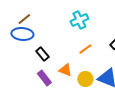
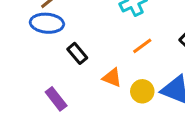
purple rectangle: (44, 78) -> (56, 99), moved

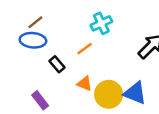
orange line: (142, 46) -> (85, 49), moved
yellow circle: (142, 91) -> (109, 94), size x1.5

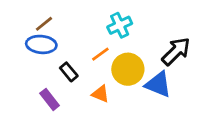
blue triangle: (135, 93) -> (158, 84), moved
yellow circle: (109, 94) -> (128, 69), moved
purple rectangle: (40, 100) -> (50, 99), moved

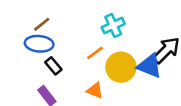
black rectangle: (69, 72) -> (53, 66), moved
blue triangle: (158, 84) -> (150, 66), moved

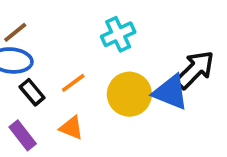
orange line: (95, 53) -> (73, 83), moved
orange triangle: (95, 91) -> (71, 128), moved

